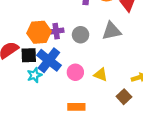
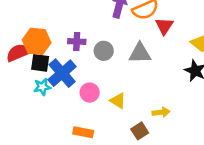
orange hexagon: (39, 32) -> (37, 41), moved

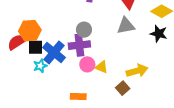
purple cross: (77, 41) -> (79, 45), moved, size x1.5
gray triangle: (140, 53) -> (126, 26), moved
pink circle: (90, 93) -> (87, 64), moved
yellow arrow: (161, 112) -> (137, 71), size x1.5

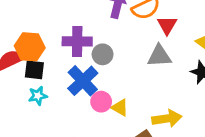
purple cross: (79, 45) -> (77, 41), moved
blue cross: (54, 53) -> (83, 81), moved

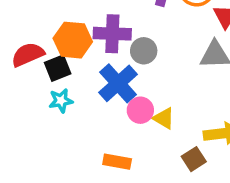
orange hexagon: (30, 47) -> (73, 40), moved
black square: (34, 70) -> (58, 68), turned -30

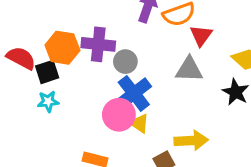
red semicircle: (28, 55) -> (21, 58), turned 48
blue cross: (118, 83) -> (134, 93), moved
pink circle: (140, 110) -> (119, 115), size x1.4

